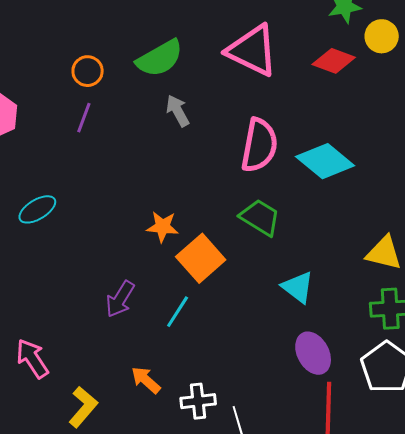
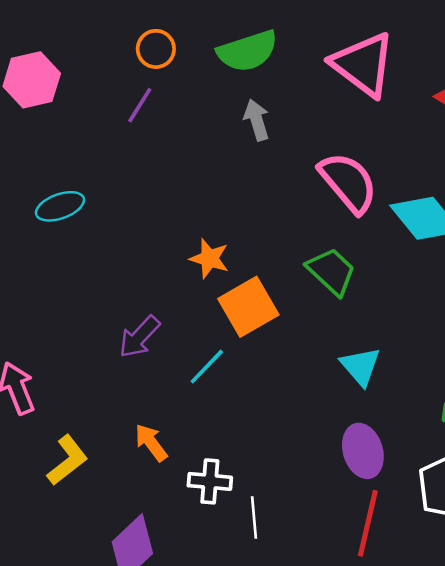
pink semicircle: (259, 145) -> (348, 182), turned -62

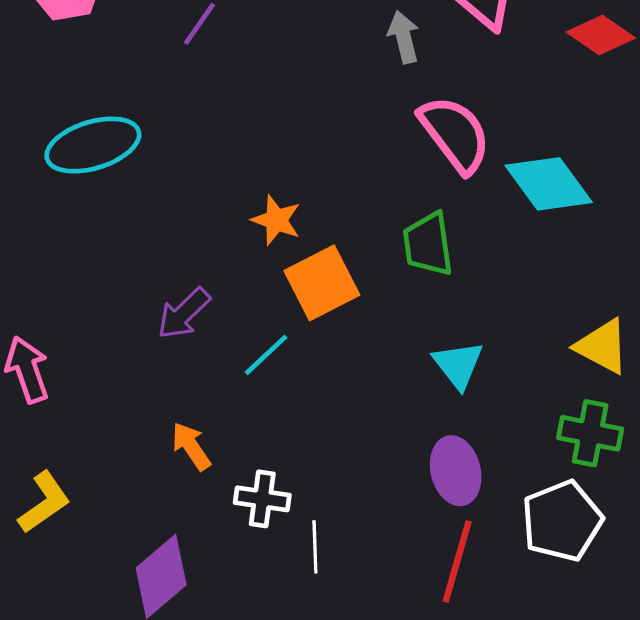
gray arrow: (257, 120) -> (404, 37), moved
cyan ellipse: (60, 206) -> (93, 145), size x1.5
green trapezoid: (331, 271) -> (428, 244), turned -144
yellow L-shape: (67, 460) -> (44, 502), moved

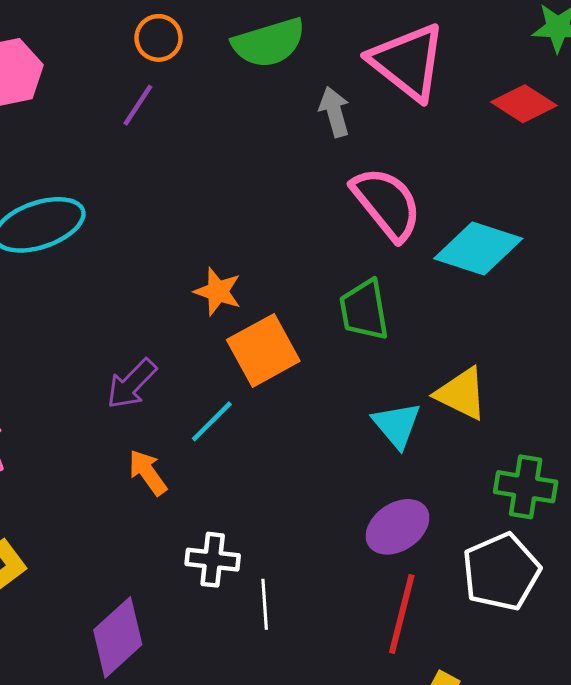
cyan diamond: (549, 184) -> (478, 248), turned -34
yellow triangle: (602, 346) -> (461, 394), moved
orange arrow: (191, 446) -> (148, 472), moved
purple ellipse: (456, 471) -> (398, 527), turned 72

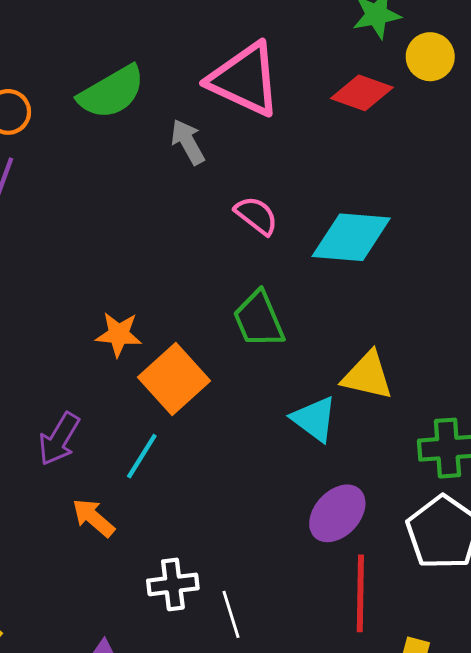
pink semicircle: (387, 203) -> (256, 216), size x0.6

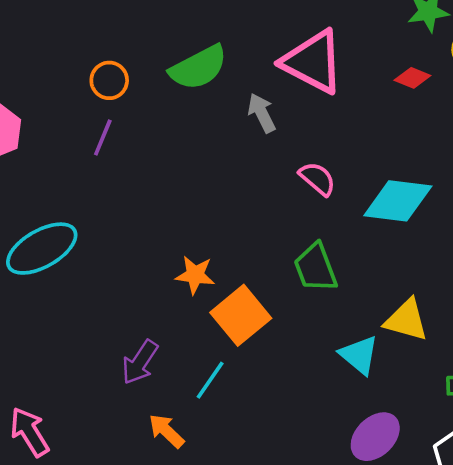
red diamond: (362, 93) -> (412, 78), size x0.7

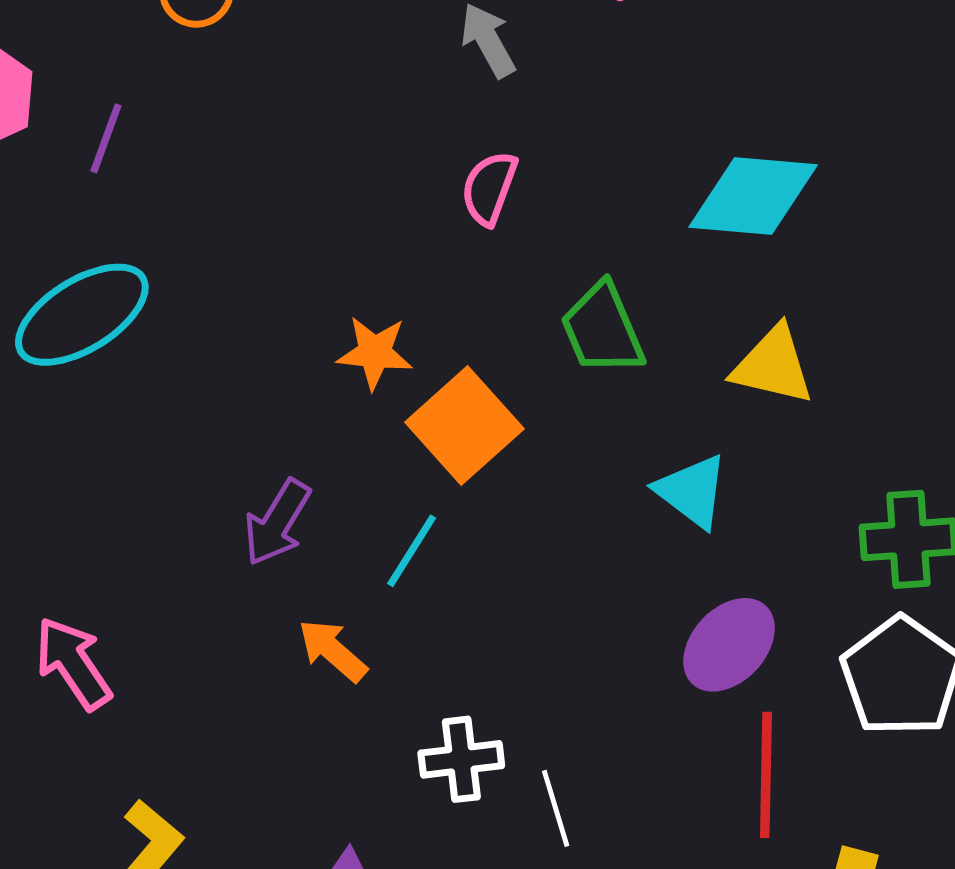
purple line: (103, 138) -> (106, 138), moved
pink semicircle: (317, 179) -> (489, 188), moved, turned -108
yellow triangle: (406, 320) -> (773, 365), moved

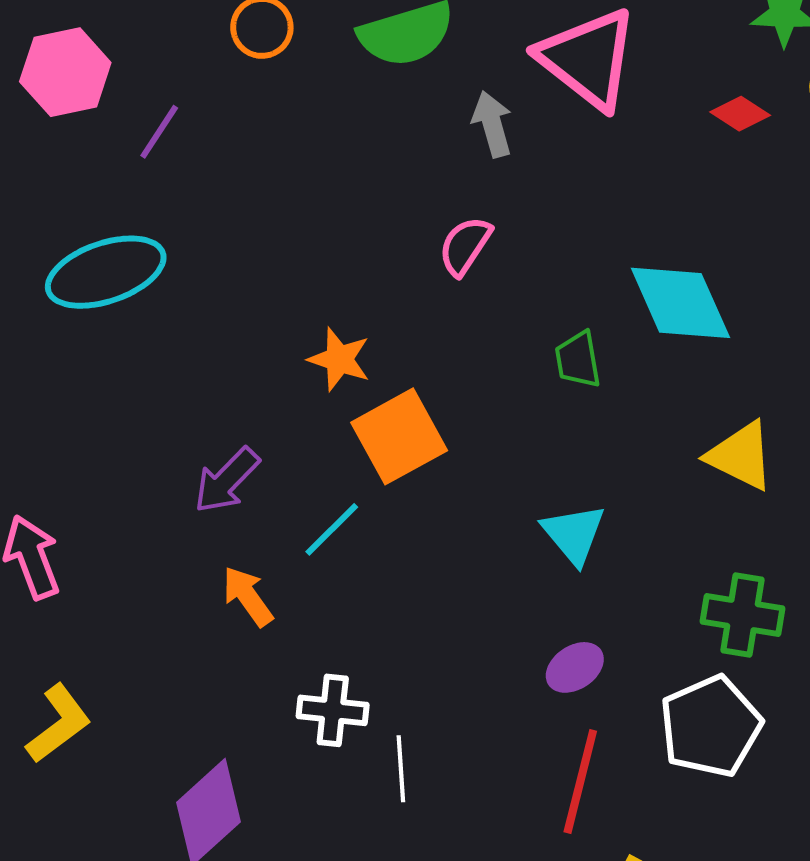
cyan diamond: (753, 196) -> (680, 303), turned 48
green trapezoid: (602, 329) -> (578, 360), moved, size x0.7
yellow triangle: (773, 365) -> (741, 456), moved
purple ellipse: (729, 645) -> (575, 667), size x0.7

